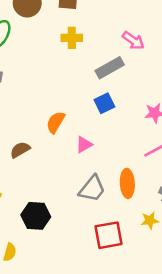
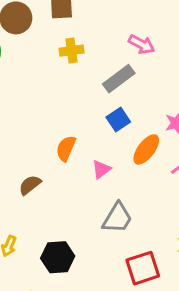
orange ellipse: (127, 183) -> (146, 149), moved, turned 48

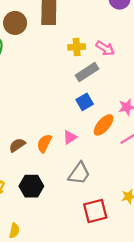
yellow cross: (71, 51) -> (77, 47), moved
orange semicircle: (66, 148) -> (44, 143), moved
black hexagon: (58, 257) -> (31, 186), moved

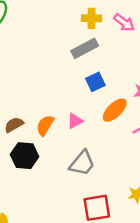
gray rectangle: (87, 72) -> (85, 48), moved
black hexagon: (31, 186) -> (25, 156), moved

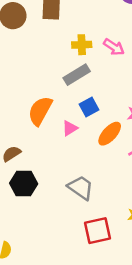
pink triangle: (75, 121) -> (70, 128), moved
orange semicircle: (45, 125) -> (40, 111), moved, size x1.4
gray trapezoid: (82, 163) -> (81, 188), turned -92

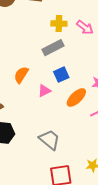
orange semicircle: (40, 111) -> (21, 75), size x0.7

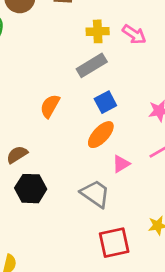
pink triangle: (44, 91) -> (121, 164), moved
orange ellipse: (76, 97) -> (101, 135), moved

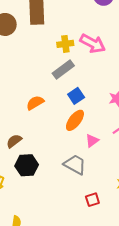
pink arrow: (134, 34) -> (93, 44), size x1.4
orange semicircle: (50, 106) -> (35, 103), turned 36
red square: (114, 243) -> (92, 200), size x0.6

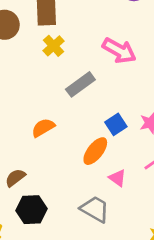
yellow cross: (65, 44) -> (54, 46), moved, turned -35
blue square: (76, 96) -> (116, 124), moved
pink triangle: (92, 141) -> (118, 178), turned -48

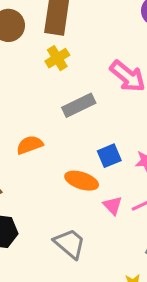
orange ellipse: (95, 151) -> (82, 181), turned 60
pink triangle: (118, 178) -> (113, 205), moved

